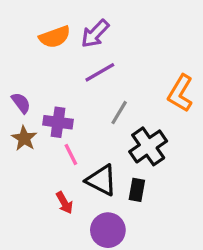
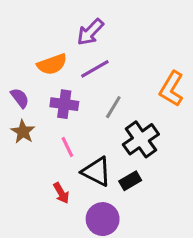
orange semicircle: (55, 37) -> (52, 64), moved
purple cross: (58, 122) -> (64, 104), moved
black rectangle: (137, 190) -> (130, 181), turned 50

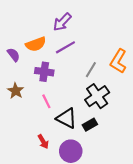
purple semicircle: (20, 98) -> (14, 55), moved
gray line: (113, 107) -> (91, 70), moved
red arrow: (61, 193) -> (43, 142), moved

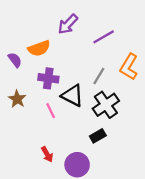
purple line: (65, 47) -> (104, 37), moved
black triangle: (66, 118) -> (72, 96), moved

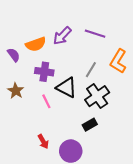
purple arrow: (68, 24) -> (62, 36), moved
purple line: (104, 37) -> (95, 34), turned 48

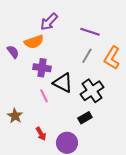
purple arrow: (62, 36) -> (49, 22), moved
gray line: (91, 70) -> (87, 56), moved
brown star: (16, 91) -> (15, 116), moved

